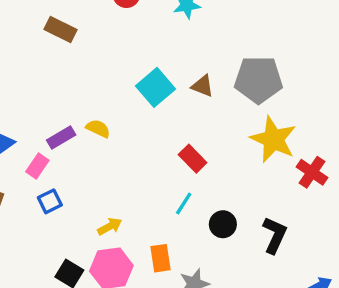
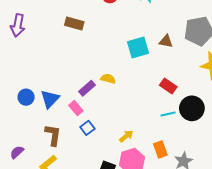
cyan square: (156, 87) -> (138, 48), turned 35
pink rectangle: (37, 166) -> (76, 108), turned -64
cyan line: (184, 203) -> (168, 114), turned 56
black circle: (223, 224) -> (192, 108), moved, size x1.5

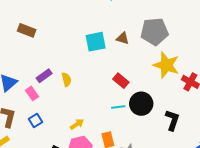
brown rectangle: (74, 24) -> (27, 30), moved
yellow semicircle: (108, 79) -> (66, 80), moved, turned 56
blue square: (87, 128) -> (35, 120), moved

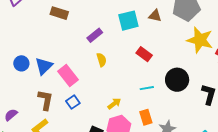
purple rectangle: (44, 76) -> (95, 35), moved
red rectangle: (121, 81) -> (144, 54), moved
pink rectangle: (32, 93) -> (68, 75), size x1.5
cyan line: (118, 107) -> (147, 88), moved

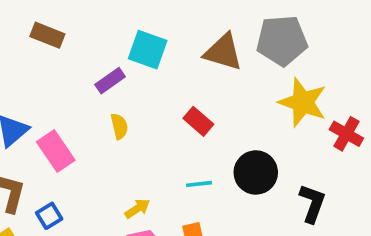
brown triangle: (155, 16) -> (223, 52), size x1.6
cyan square: (128, 21) -> (148, 50), moved, turned 30
blue square: (73, 102) -> (49, 216), moved

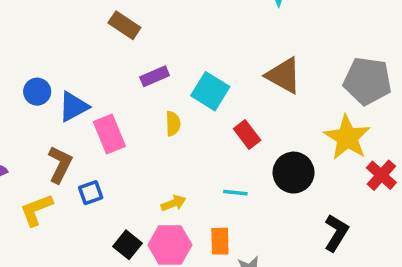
gray pentagon: (282, 40) -> (367, 81), moved
cyan square: (148, 50) -> (210, 91), moved
purple rectangle: (110, 81) -> (155, 76), moved
black circle: (256, 172) -> (294, 173), moved

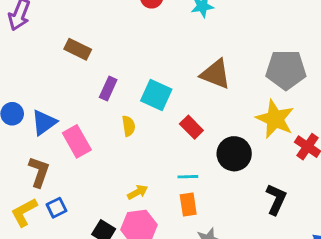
purple rectangle: (155, 76) -> (108, 89), turned -35
blue square: (91, 193) -> (56, 208), moved
orange rectangle: (220, 241) -> (188, 204), moved

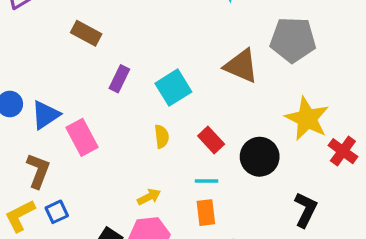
gray pentagon: (286, 70) -> (293, 40), moved
cyan square: (156, 95) -> (173, 88), turned 32
yellow semicircle: (129, 126) -> (162, 136), moved
red rectangle: (191, 127) -> (211, 140), moved

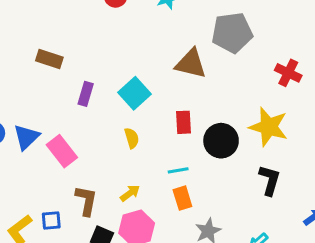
yellow star: (307, 119) -> (269, 127), moved
red rectangle: (211, 140) -> (184, 122), moved, turned 50
red cross: (343, 151) -> (288, 73), moved
brown L-shape: (38, 171) -> (86, 201), moved
blue square: (57, 212) -> (51, 221), turned 30

